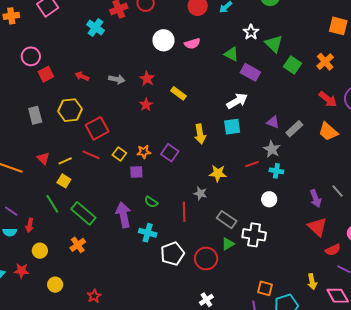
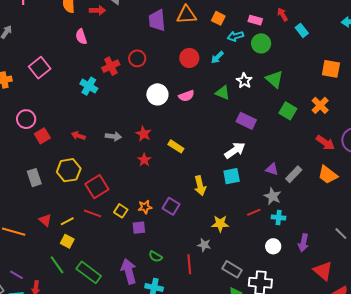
green triangle: (274, 44) -> (274, 79), moved
green triangle: (231, 54) -> (223, 93), moved
purple arrow: (316, 199) -> (303, 243), moved, turned 36

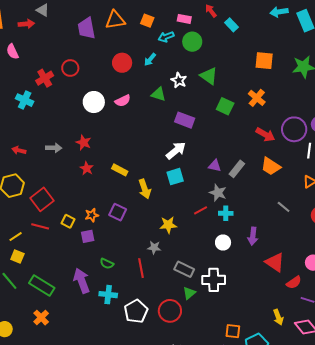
yellow rectangle: (176, 146) -> (120, 170), moved
gray line: (341, 234) -> (284, 207), moved

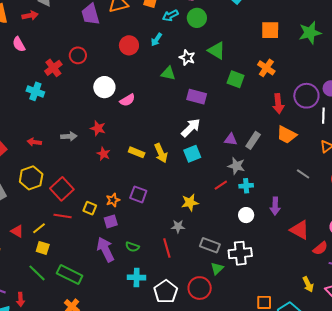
pink semicircle: (123, 101) -> (127, 100), moved
red arrow: (265, 135) -> (278, 104), turned 60
yellow arrow: (145, 189) -> (161, 153), moved
purple arrow: (82, 281) -> (105, 249), moved

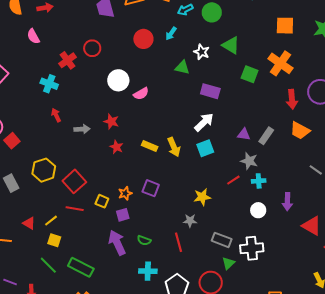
orange cross: (266, 68) -> (280, 63), size x1.4
red arrow: (34, 142) -> (56, 115), moved, turned 56

